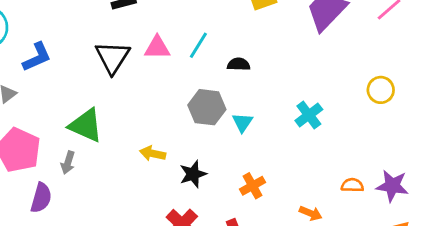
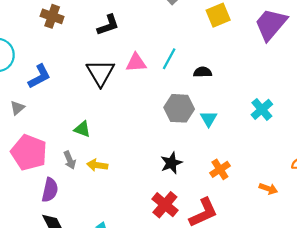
green triangle: (86, 125) -> (82, 129), size x0.6
yellow arrow: (153, 153) -> (97, 165), moved
gray arrow: (68, 163) -> (70, 160), turned -36

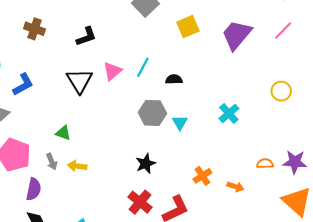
pink triangle: (136, 63) -> (112, 71), turned -36
orange cross: (220, 169) -> (202, 176), moved

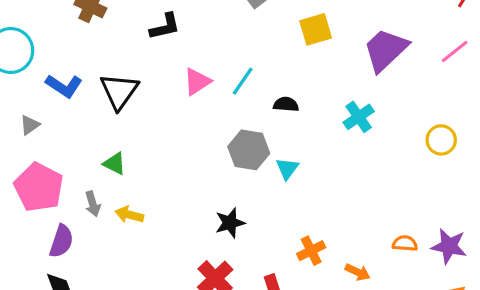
black triangle: (79, 81) -> (119, 91), moved
blue L-shape: (23, 84) -> (64, 86), turned 55
cyan cross: (229, 114) -> (359, 117), moved

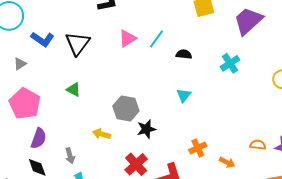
gray hexagon: (249, 150) -> (126, 108), moved
gray arrow: (93, 204) -> (70, 156), moved
yellow arrow: (129, 215) -> (101, 134), moved

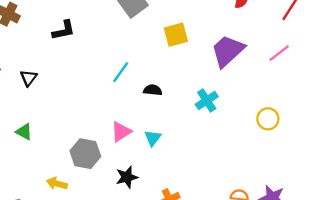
pink triangle: (127, 38) -> (121, 132), moved
black triangle: (78, 43) -> (29, 78), size x0.6
black star: (146, 129) -> (127, 177), moved

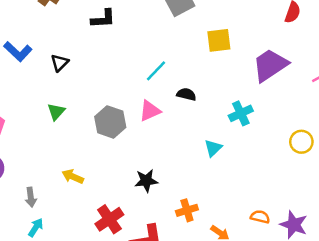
green triangle: (24, 132) -> (56, 112), moved, turned 36
pink triangle: (121, 132) -> (150, 111), moved
cyan triangle: (153, 138) -> (213, 148), moved
gray hexagon: (85, 154) -> (110, 122), moved

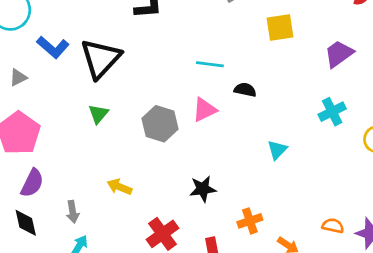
black triangle: (60, 63) -> (101, 59), size x2.0
purple trapezoid: (270, 65) -> (339, 54), size x0.7
cyan line: (156, 71) -> (210, 64), turned 55
cyan cross: (241, 113) -> (332, 112), moved

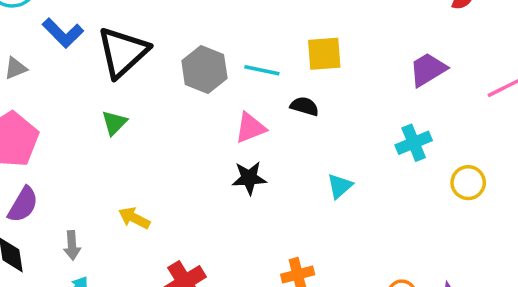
yellow square: (280, 28) -> (324, 54), moved
gray hexagon: (160, 124) -> (204, 70), moved
black star: (203, 189) -> (249, 178), moved

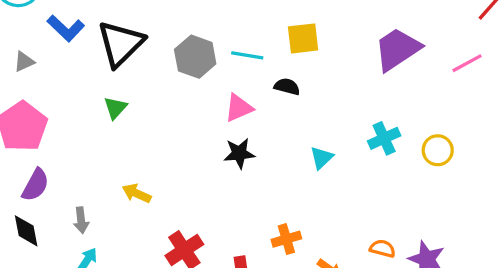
purple trapezoid: (428, 69) -> (397, 49), size x1.4
cyan cross: (414, 143) -> (384, 138), moved

